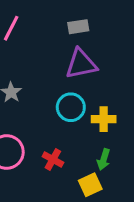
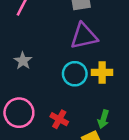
yellow cross: (104, 119) -> (102, 72), moved

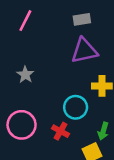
cyan circle: (75, 74) -> (76, 107), moved

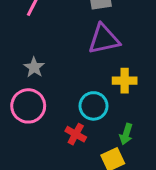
pink circle: (22, 125) -> (28, 106), moved

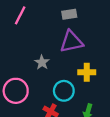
gray star: (34, 67) -> (42, 62), moved

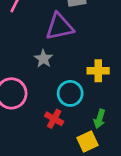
purple triangle: (71, 42) -> (59, 27), moved

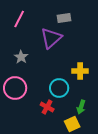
purple triangle: (59, 27) -> (51, 38), turned -30
gray star: (43, 59) -> (21, 57), moved

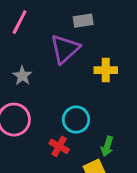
yellow cross: (80, 71) -> (106, 70), moved

